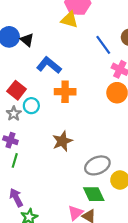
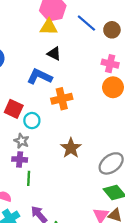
black triangle: (27, 40) -> (54, 54), moved
blue line: (103, 45) -> (86, 23), moved
gray star: (14, 114) -> (21, 141), moved

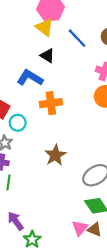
blue line: (86, 23) -> (77, 38), moved
yellow triangle: (49, 27) -> (45, 27), turned 30

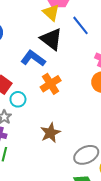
black triangle: (47, 56) -> (51, 39), size x1.6
orange cross: (51, 103) -> (51, 84), turned -30

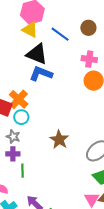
blue L-shape: (33, 58) -> (41, 74), moved
orange cross: (51, 84) -> (19, 99), moved

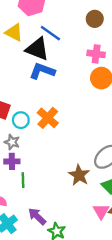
yellow triangle: (30, 30) -> (14, 33), moved
blue line: (60, 34) -> (50, 33), moved
orange cross: (19, 99) -> (48, 118), moved
brown star: (59, 140) -> (79, 175), moved

